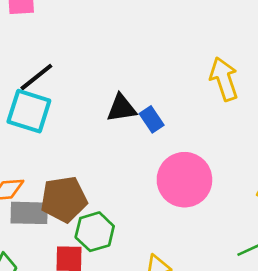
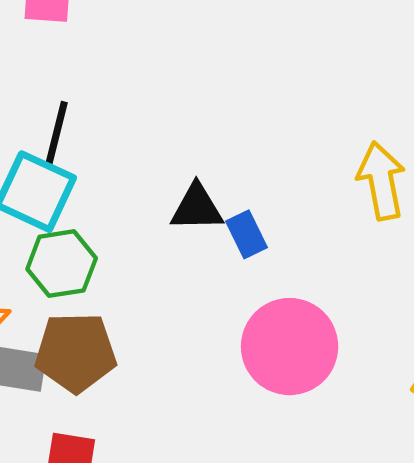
black line: (36, 77) -> (56, 134), turned -45
green hexagon: (95, 232) -> (62, 264), moved

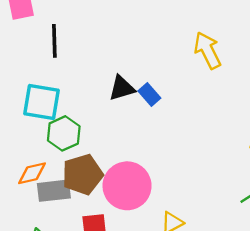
black line: (56, 134) -> (54, 41), moved
pink circle: (290, 347) -> (127, 186), moved

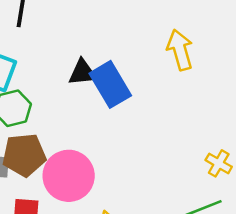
blue rectangle: (149, 94) -> (110, 84), size x1.8

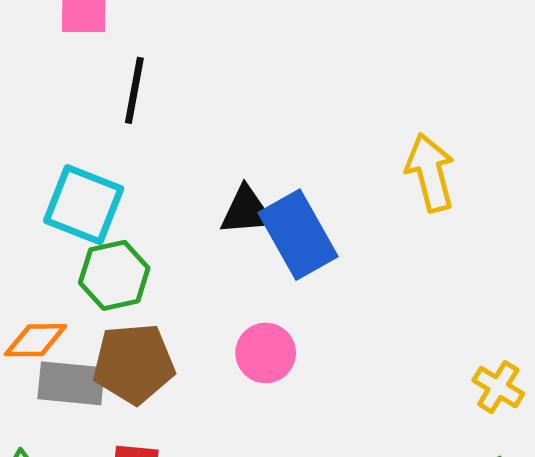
pink circle: (69, 176) -> (266, 353), moved, size x0.6

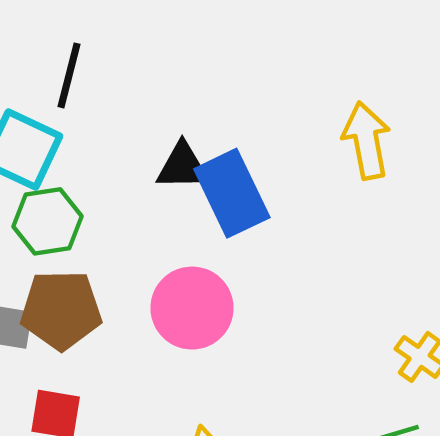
black line: (134, 90) -> (69, 75), moved
pink circle: (266, 353) -> (192, 308), size x1.4

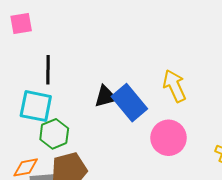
yellow arrow: (366, 141) -> (174, 86), moved
pink circle: (192, 308) -> (169, 138), moved

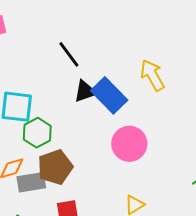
black line: (48, 70) -> (69, 54), moved, turned -32
pink circle: (169, 138) -> (129, 144), moved

